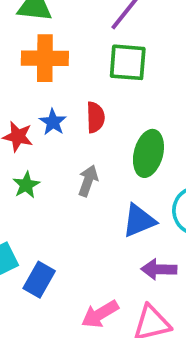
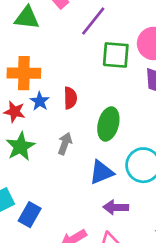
orange cross: (45, 58) -> (24, 73), moved
green square: (128, 62) -> (116, 55), moved
green star: (26, 185) -> (20, 146), size x1.5

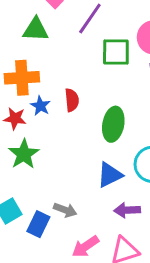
green triangle: (27, 18) -> (36, 30), moved
gray arrow: (65, 144) -> (65, 210), moved, turned 95

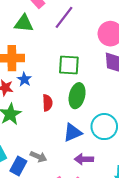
green square: (116, 52) -> (69, 65), moved
red semicircle: (72, 100) -> (47, 103), moved

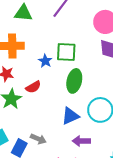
blue star: (24, 79) -> (45, 61), moved
red semicircle: (47, 103) -> (33, 87), moved, turned 63

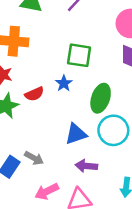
blue star: (45, 61) -> (64, 83), moved
green ellipse: (74, 81) -> (101, 98), moved

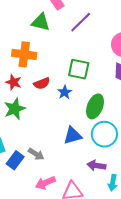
red semicircle: (34, 94) -> (42, 83), moved
purple arrow: (86, 166) -> (96, 166), moved

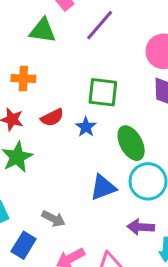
orange cross: (24, 54) -> (23, 78), size x0.7
green ellipse: (95, 106) -> (131, 143), turned -45
blue rectangle: (15, 160) -> (24, 245), moved

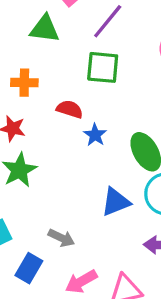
green square: (103, 92) -> (103, 67), moved
red semicircle: (52, 117) -> (70, 109), moved, turned -135

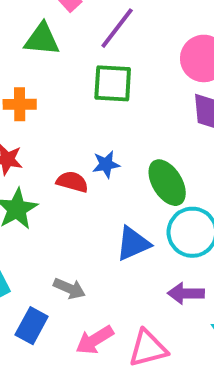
red semicircle: (70, 109) -> (72, 182), moved
blue star: (95, 135) -> (106, 164), turned 30

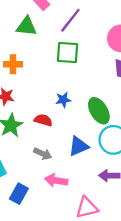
red semicircle: (72, 182) -> (43, 120), moved
gray arrow: (69, 288) -> (43, 154), moved
pink arrow: (95, 340) -> (56, 180), moved, turned 40

